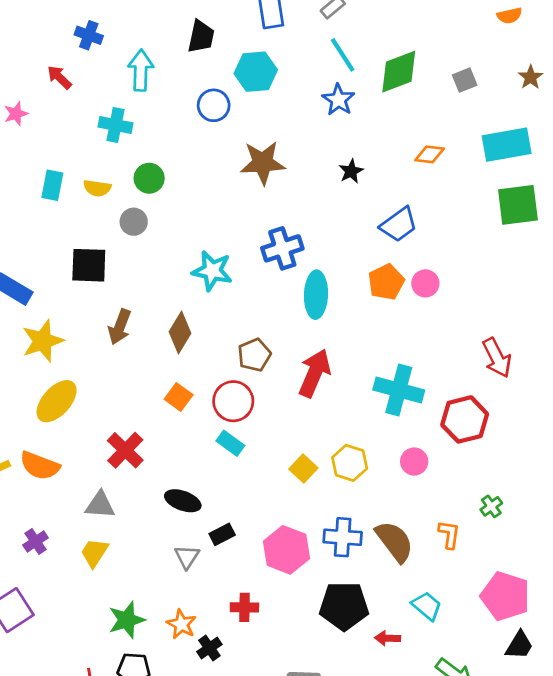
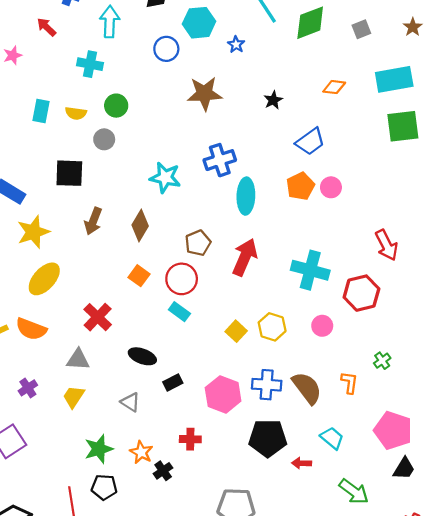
blue star: (338, 100) -> (236, 45), moved, size x0.7
gray triangle: (187, 557) -> (130, 402), moved, turned -30

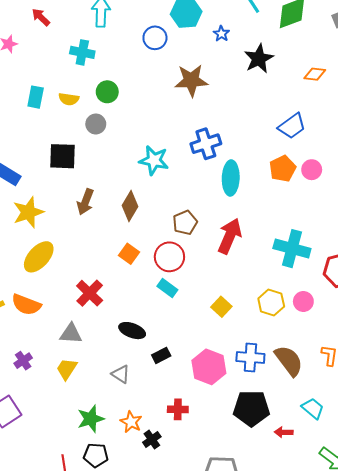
black star: (273, 100) -> (259, 59), moved, size x1.6
yellow hexagon: (272, 327) -> (271, 303), moved

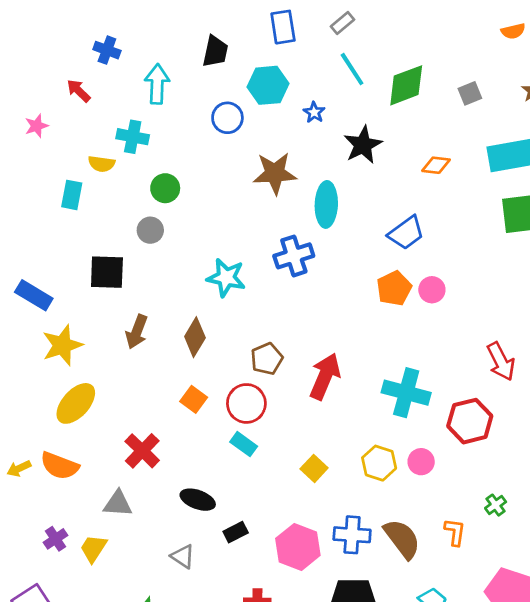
yellow semicircle: (69, 99) -> (102, 164), moved
cyan ellipse: (231, 178) -> (326, 204), moved
yellow trapezoid: (67, 369) -> (93, 548), moved

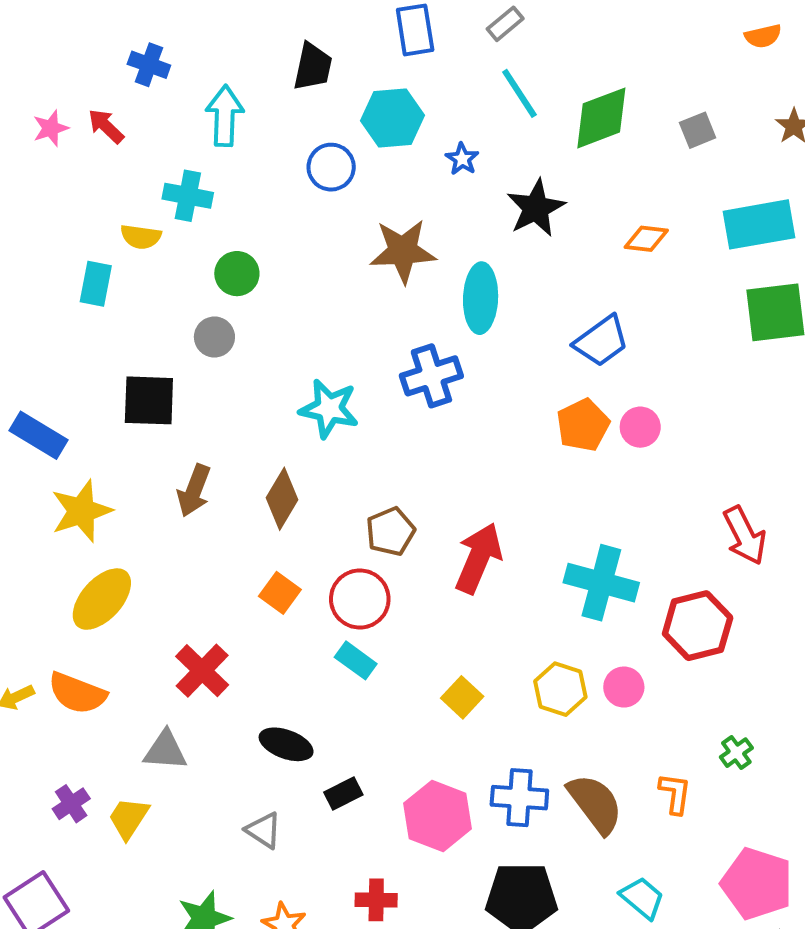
pink star: (37, 126) -> (51, 128), moved

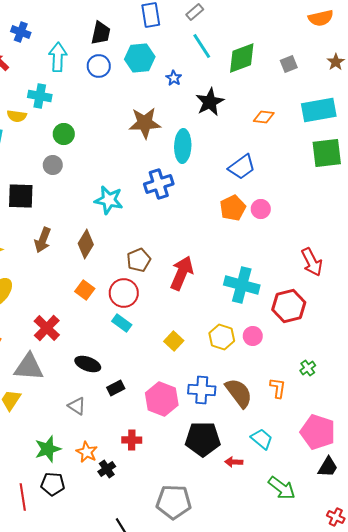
orange semicircle: (763, 36) -> (321, 18), size x1.4
blue circle: (331, 167) -> (99, 66), moved
gray triangle: (165, 750) -> (29, 367), size x1.4

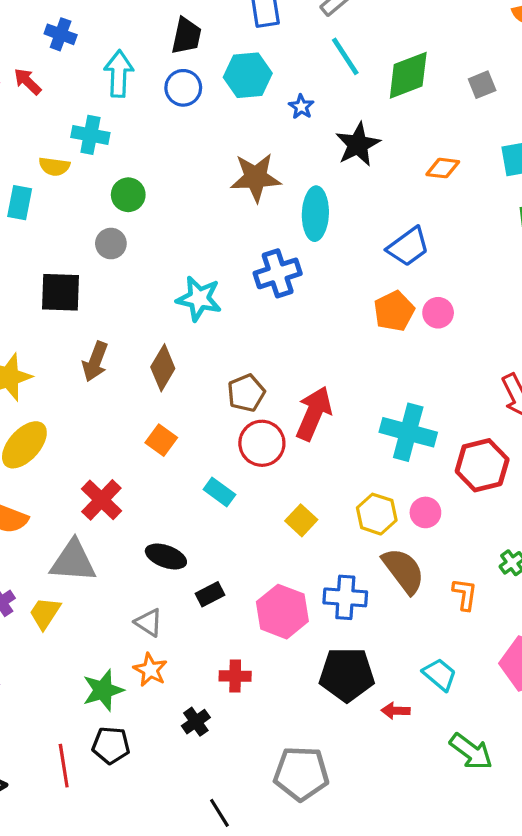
red circle: (124, 293) -> (262, 443), moved
brown semicircle: (239, 393) -> (403, 571), moved
orange star: (87, 452) -> (150, 670), moved

